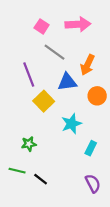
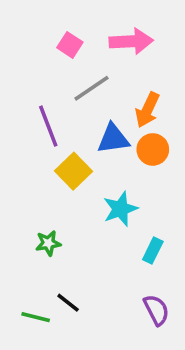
gray line: (54, 52) -> (92, 88), turned -70
orange circle: (97, 96) -> (153, 149), moved
green line: (17, 171) -> (36, 317), moved

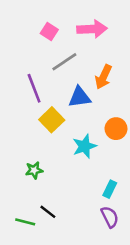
orange circle: (153, 149) -> (116, 129), moved
cyan rectangle: (153, 250) -> (110, 189), moved

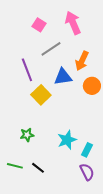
pink arrow: (92, 29) -> (73, 23), turned -110
orange circle: (116, 129) -> (92, 86), moved
cyan star: (84, 146) -> (67, 140), moved
green line: (25, 222) -> (15, 166), moved

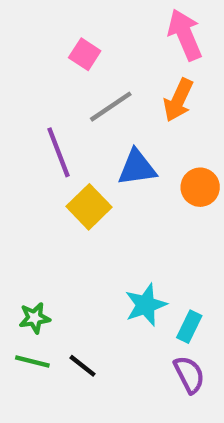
pink arrow: (73, 23) -> (185, 35), moved
orange arrow: (82, 61) -> (178, 100), moved
green star: (27, 135) -> (35, 318), moved

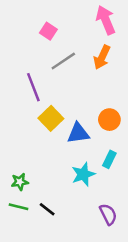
blue triangle: (137, 168) -> (78, 133), moved
orange circle: (200, 187) -> (109, 120), moved
cyan rectangle: (189, 327) -> (109, 159), moved

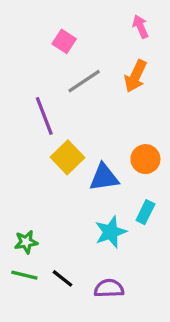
pink arrow: (106, 20) -> (140, 26), size x0.6
purple semicircle: (108, 214) -> (109, 288), moved, turned -65

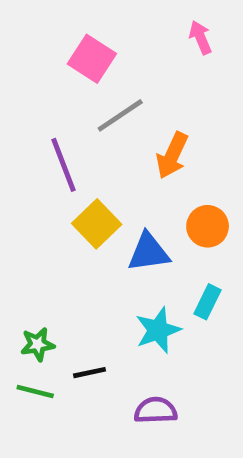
pink square: (64, 41) -> (92, 59), size x1.4
orange arrow: (135, 76) -> (172, 155), moved
black line: (63, 278) -> (90, 373), moved, turned -50

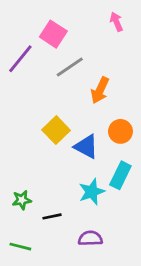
purple line: (64, 165) -> (20, 59), moved, turned 60
blue triangle: (149, 252) -> (86, 146), turned 36
cyan rectangle: (208, 302) -> (120, 175), size x1.4
green line: (35, 391) -> (20, 247), moved

